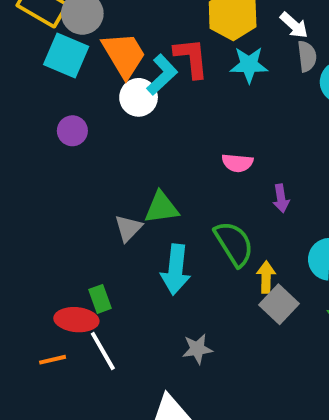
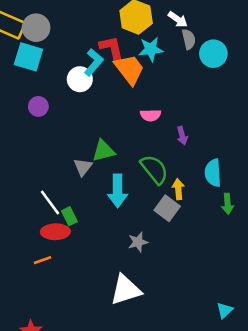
orange trapezoid: (124, 55) -> (129, 69), moved
gray square: (279, 304) -> (167, 208), moved
white line: (103, 351) -> (50, 202), moved

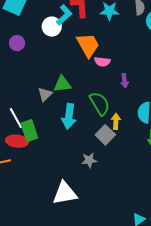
orange trapezoid: (129, 69) -> (88, 45), moved
green rectangle: (69, 216) -> (29, 131), size x1.5
gray star: (138, 242) -> (89, 160), moved

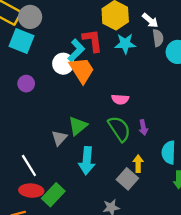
orange trapezoid: (88, 45) -> (82, 70), moved
purple arrow: (125, 81) -> (143, 128), moved
green triangle: (62, 84) -> (78, 126), turned -30
green semicircle: (100, 104) -> (119, 129), moved
green rectangle: (29, 131) -> (53, 195), moved, turned 65

